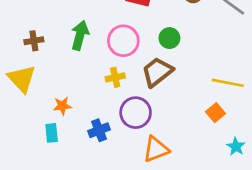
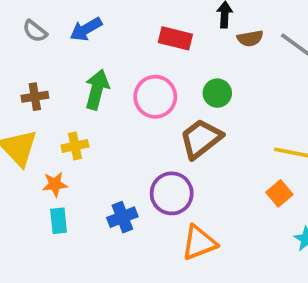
yellow cross: (115, 77) -> (75, 146), moved
orange star: (62, 106) -> (55, 184), moved

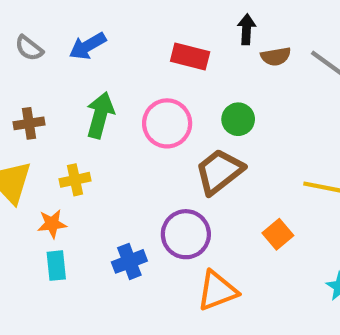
orange square: (279, 193) -> (278, 234), moved

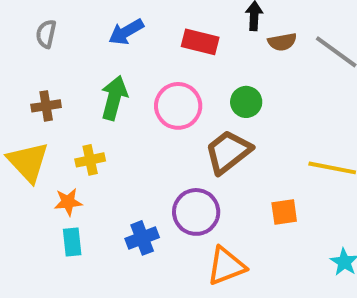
blue arrow: (88, 46) -> (126, 32), moved
gray semicircle: (29, 48) -> (46, 34), turned 64
orange square: (278, 234) -> (284, 212), turned 32

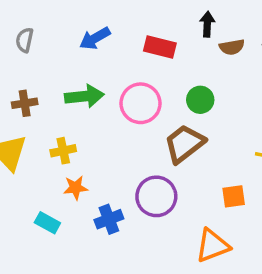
green arrow: (114, 98) -> (84, 96), turned 69
orange star: (68, 202) -> (76, 188), moved
cyan rectangle: (72, 242) -> (47, 223), turned -55
orange triangle: (226, 266) -> (213, 246), moved

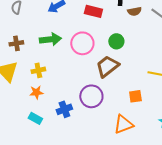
orange star: (76, 188) -> (36, 92), moved
cyan rectangle: (47, 223) -> (35, 118), moved

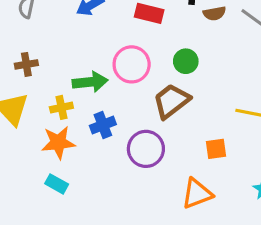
green arrow: (50, 39) -> (90, 82), moved
orange star: (36, 92) -> (58, 143), size x1.5
blue cross: (64, 109) -> (103, 125), moved

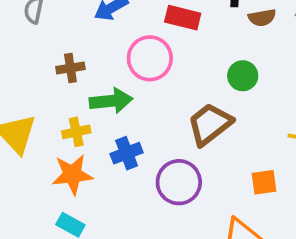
green circle: (186, 61) -> (243, 76), moved
brown cross: (26, 64) -> (70, 68), moved
pink circle: (132, 64) -> (150, 58), moved

